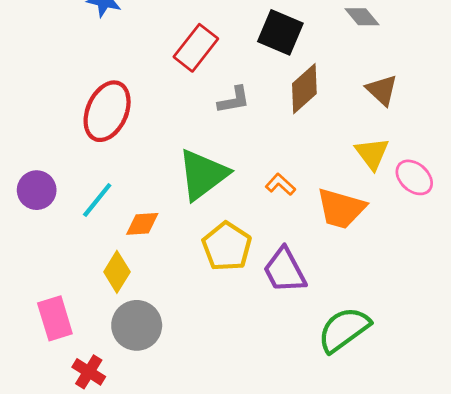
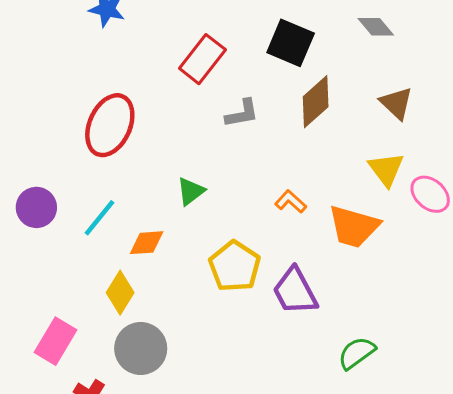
green triangle: (203, 175) -> (191, 191), moved, size x0.5
pink rectangle: (55, 318) -> (55, 341), turned 48
green semicircle: (344, 330) -> (357, 353), size x0.7

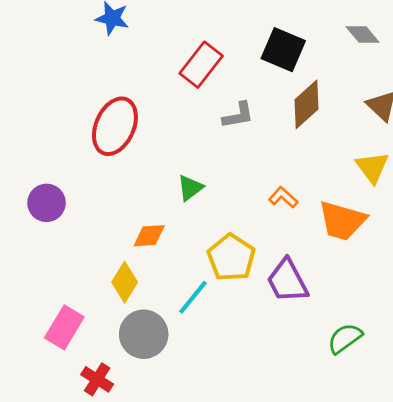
cyan line: (100, 218) -> (193, 297), moved

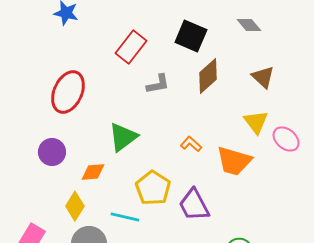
green triangle: (190, 188) -> (123, 137), size x1.5
purple circle: (47, 203) -> (52, 152), moved
cyan line: (193, 297) -> (125, 217), turned 64

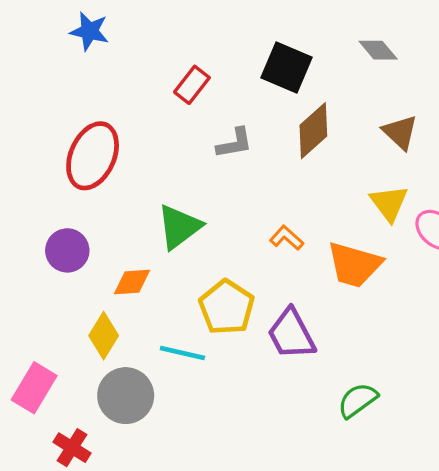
red rectangle: (131, 47) -> (192, 85), size x0.7

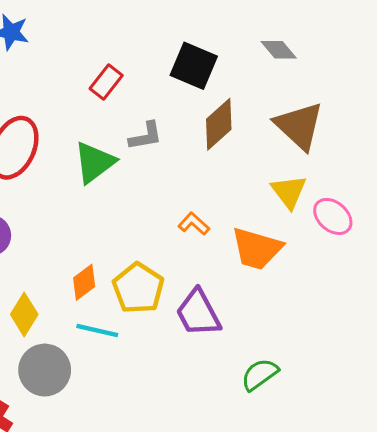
brown triangle: (400, 132) -> (299, 126), size x1.5
green triangle: (179, 227) -> (94, 162), moved
orange diamond: (132, 282) -> (84, 282), moved, turned -33

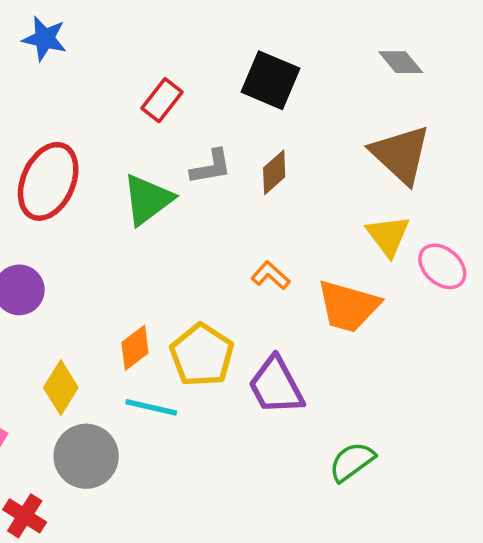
gray diamond: (279, 50) -> (401, 62), moved
brown diamond: (219, 124) -> (274, 172), moved, size x0.7

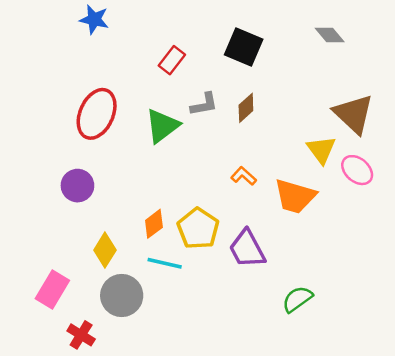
brown triangle: (401, 154) -> (354, 114), moved

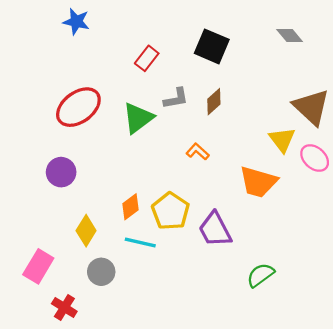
red ellipse: (97, 114) -> (78, 107), turned 30
orange L-shape: (244, 176) -> (198, 152), moved
gray circle: (122, 296) -> (101, 272), size x0.7

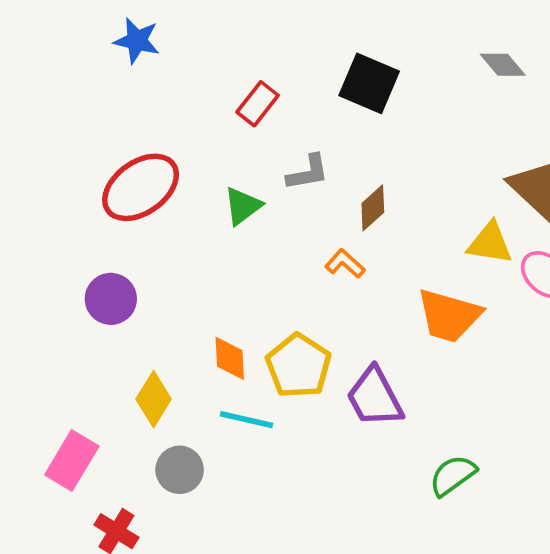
brown diamond: (214, 102) -> (373, 208), moved
green triangle: (138, 118) -> (243, 206), size x0.7
yellow triangle: (282, 140) -> (490, 243), turned -44
orange diamond: (130, 207) -> (230, 358), turned -56

